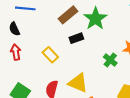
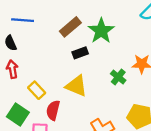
yellow rectangle: (50, 55) -> (37, 90), moved
yellow triangle: (78, 83) -> (76, 86), moved

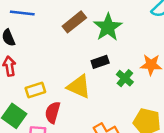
black rectangle: (80, 53) -> (100, 62), moved
yellow rectangle: (37, 90) -> (35, 90), turned -66

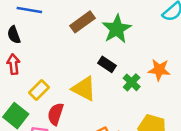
black rectangle: (100, 62) -> (107, 64), turned 49
yellow rectangle: (35, 90) -> (39, 90), turned -30

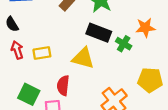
black rectangle: (107, 64) -> (99, 33), size x1.5
yellow rectangle: (39, 90) -> (42, 53), moved, turned 48

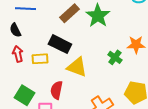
black rectangle: (99, 33) -> (60, 44), moved

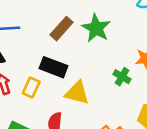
yellow rectangle: (40, 59) -> (31, 87), turned -56

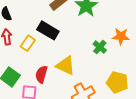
yellow triangle: (77, 93) -> (66, 66), moved

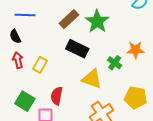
black rectangle: (48, 30) -> (77, 49), moved
yellow triangle: (66, 66) -> (92, 79), moved

